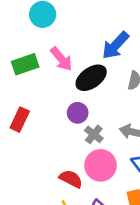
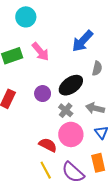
black ellipse: (91, 78) -> (71, 85), moved
purple circle: (78, 113) -> (43, 94), moved

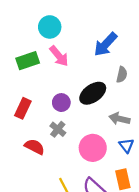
cyan circle: (26, 17) -> (50, 27), moved
gray cross: (66, 110) -> (58, 129), moved
red semicircle: (48, 145) -> (35, 147), moved

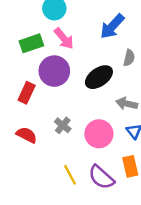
purple circle: (61, 103) -> (54, 71), moved, size x1.6
gray cross: (58, 129) -> (63, 125), moved
red semicircle: (35, 147) -> (27, 135), moved

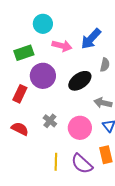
pink arrow: (64, 38) -> (62, 46), moved, turned -36
yellow line: (70, 175) -> (56, 162), turned 30

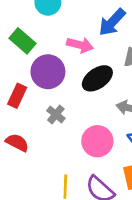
pink arrow: (62, 46) -> (80, 45), moved
green rectangle: (24, 53) -> (23, 41), turned 60
gray cross: (50, 121) -> (56, 114), moved

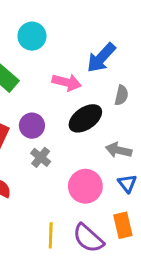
purple circle: (48, 72) -> (32, 126), moved, size x0.7

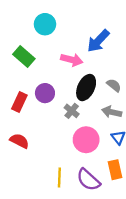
gray semicircle: (121, 95) -> (114, 85), moved, turned -64
black ellipse: (85, 118) -> (86, 88), turned -30
gray cross: (41, 157) -> (72, 111), moved

